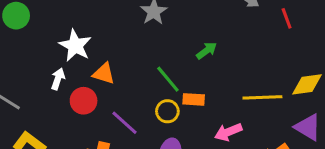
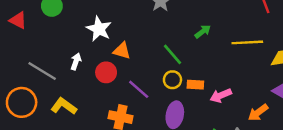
white arrow: (58, 79) -> (76, 61), moved
yellow line: (262, 97) -> (247, 42), moved
orange rectangle: (194, 99) -> (195, 85), moved

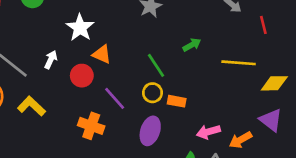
pink arrow: (221, 96) -> (208, 132), moved

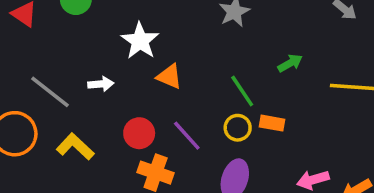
white arrow: (51, 60) -> (101, 84), turned 60
red circle: (82, 76) -> (139, 133), moved
orange rectangle: (177, 101) -> (272, 123), moved

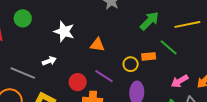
green arrow: (290, 63) -> (149, 21), size x1.5
orange triangle: (169, 77) -> (97, 45), moved
green line: (242, 91) -> (169, 47), moved

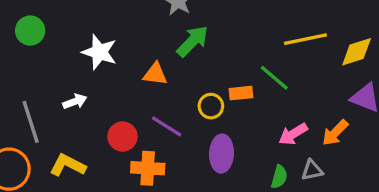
green arrow: (149, 21) -> (193, 41), moved
gray line: (23, 73) -> (31, 122), turned 50

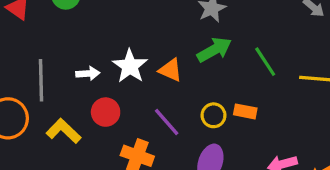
white star: (99, 52) -> (130, 66), moved
green line: (274, 78) -> (265, 62), moved
red circle: (122, 137) -> (106, 112), moved

